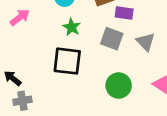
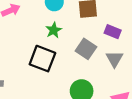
purple rectangle: (124, 13) -> (113, 32), moved

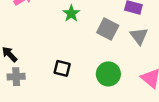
black square: (42, 59) -> (62, 68), moved, size x0.6

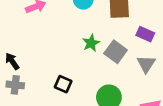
green star: (71, 13) -> (91, 43), moved

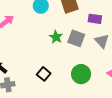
black square: (63, 84) -> (44, 74), turned 32

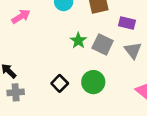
green circle: (81, 74) -> (93, 82), moved

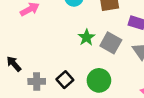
gray cross: (16, 92) -> (37, 81), moved

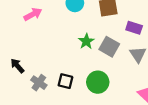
black square: (65, 80) -> (65, 81), turned -35
gray cross: (37, 81) -> (39, 83), turned 35

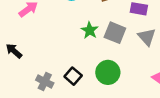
black arrow: (17, 66) -> (14, 51), moved
black square: (65, 81) -> (73, 76), turned 35

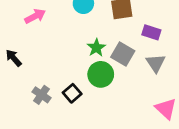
green circle: (108, 72) -> (101, 74), moved

